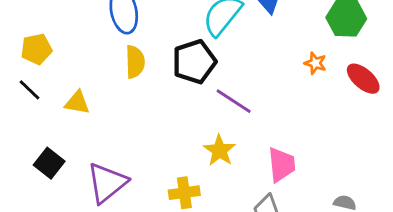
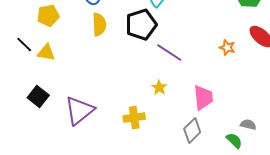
yellow pentagon: (36, 49) -> (48, 16), moved
orange star: (315, 63) -> (227, 48), moved
yellow triangle: (77, 103) -> (46, 53), moved
yellow star: (220, 150) -> (159, 88), size x0.7

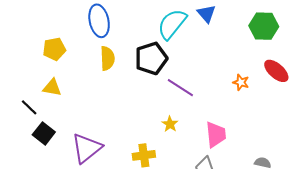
black line: (24, 45) -> (29, 107), moved

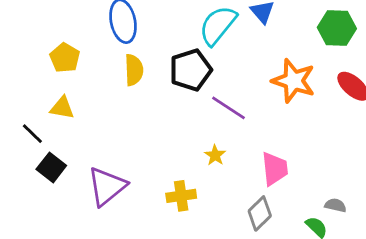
yellow pentagon: (54, 49) -> (65, 58), turned -30
orange star: (241, 82) -> (294, 81), moved, size x2.0

